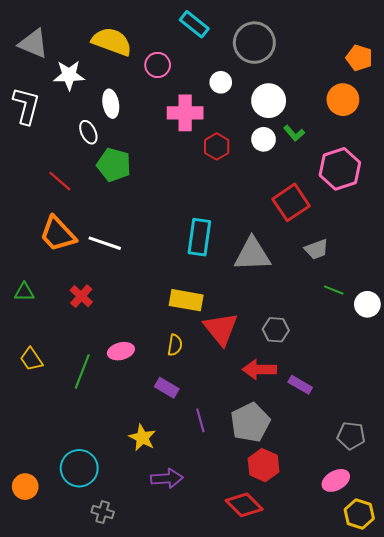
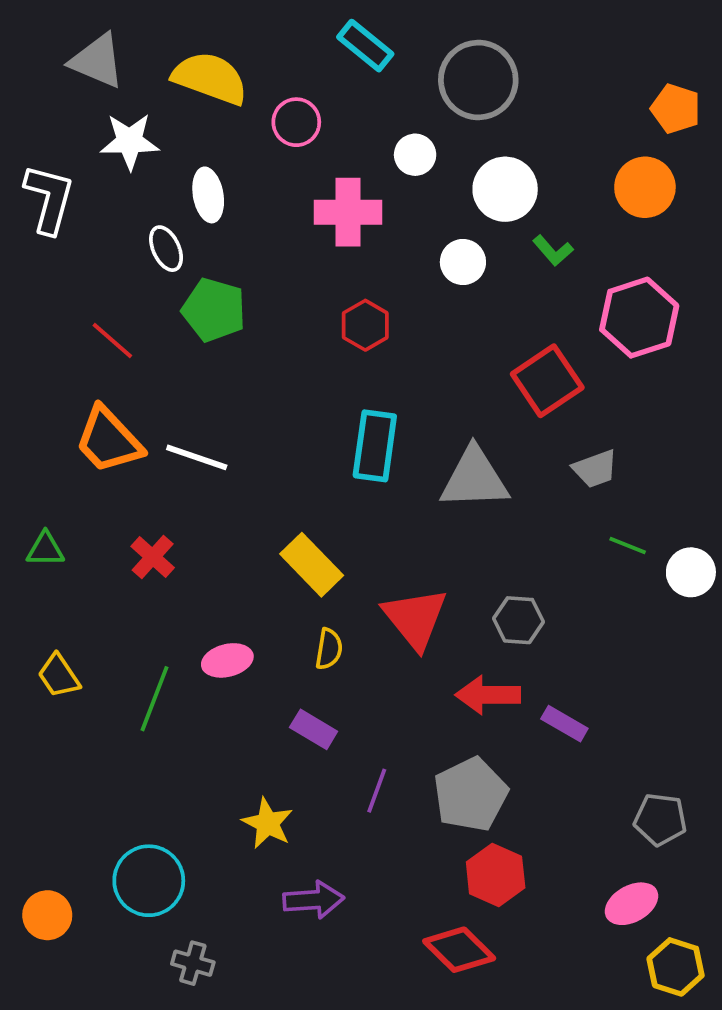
gray triangle: (33, 44) -> (97, 61), moved
white circle: (264, 139) -> (463, 262), moved
red hexagon: (217, 146) -> (365, 325), moved
yellow rectangle: (186, 300) -> (312, 565), moved, turned 36
purple line: (200, 420) -> (377, 791), turned 35

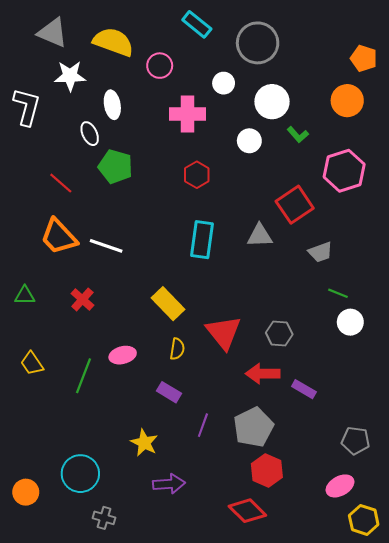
gray triangle: (474, 478) -> (260, 236), moved, size x0.7
white circle: (691, 572) -> (350, 322), moved

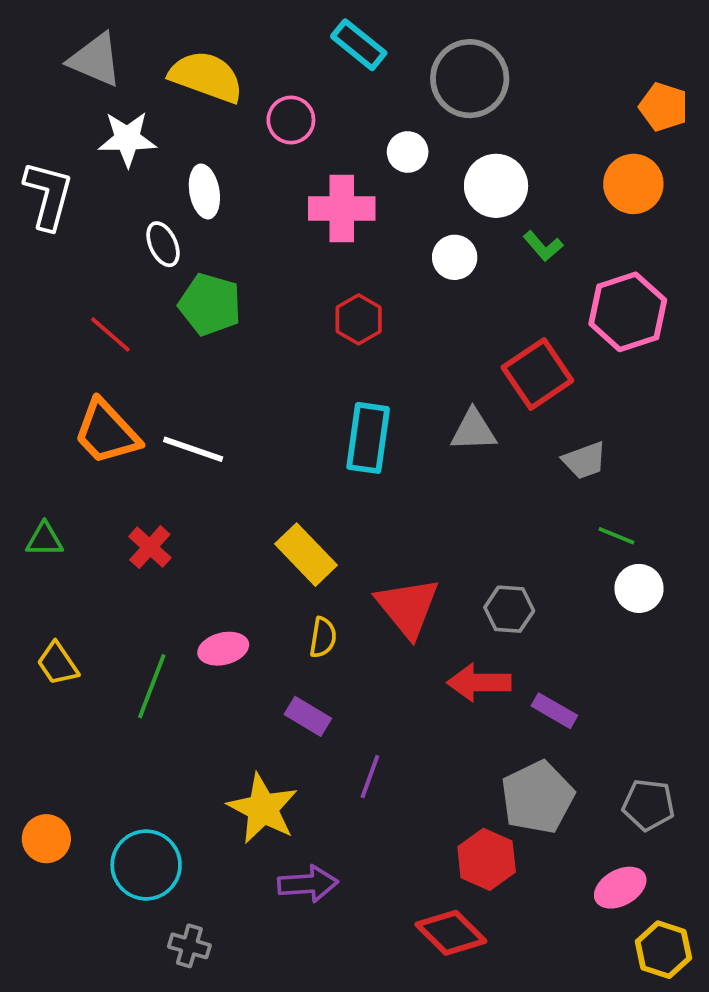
gray pentagon: (253, 427) -> (537, 797), moved
yellow star: (144, 443) -> (263, 809), size x1.4
orange circle: (26, 492) -> (46, 839), moved

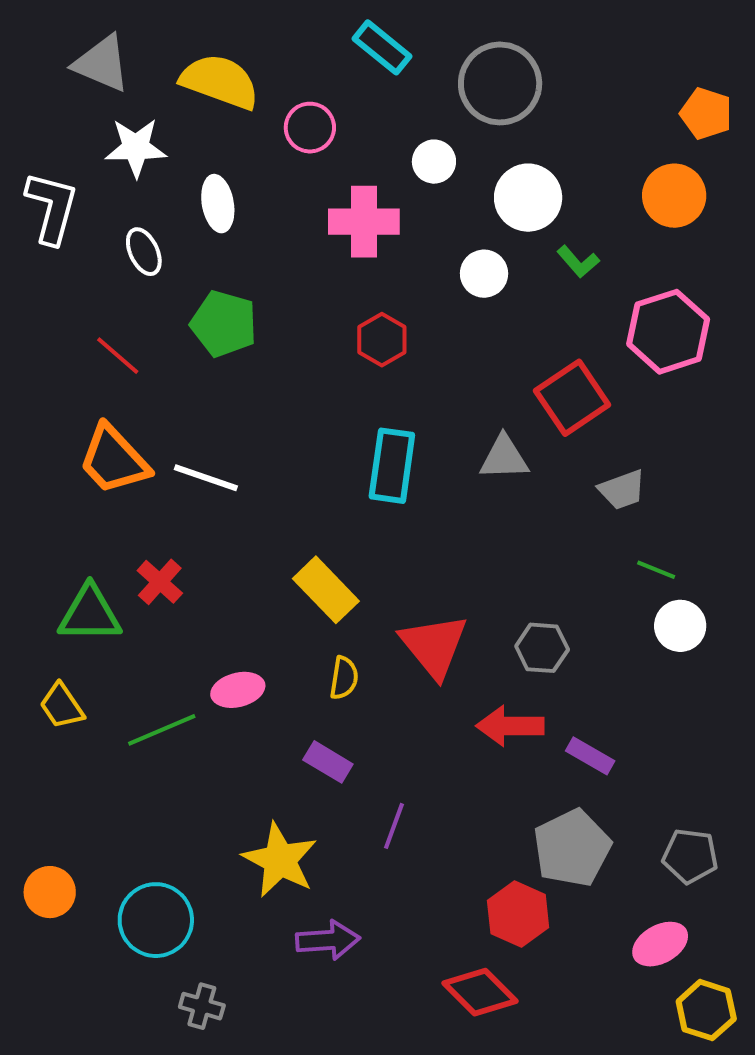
white ellipse: (163, 244) -> (144, 252), moved
green triangle: (44, 540) -> (90, 614), moved, size x1.6
green line: (152, 686) -> (162, 730), turned 46

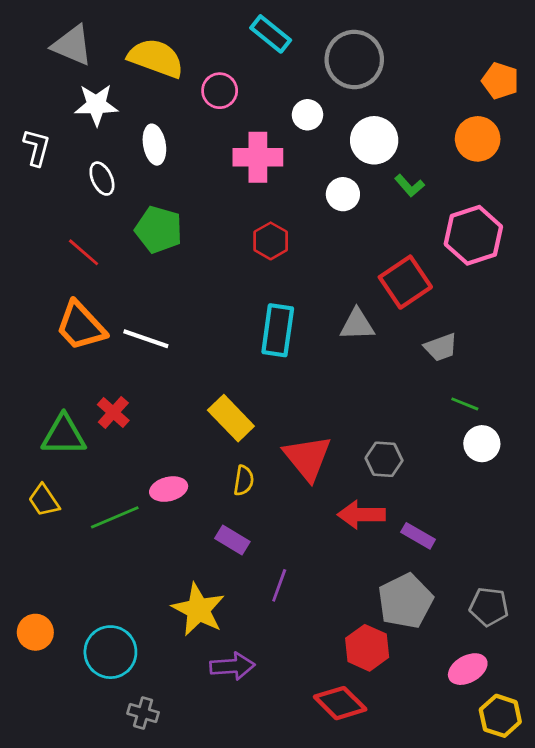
white L-shape: (52, 208) -> (37, 147), size x0.7

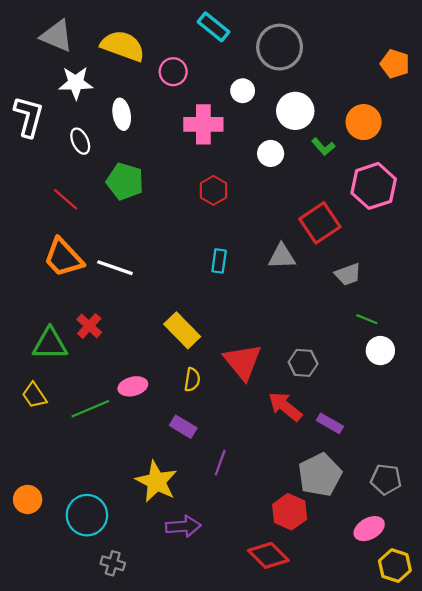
orange circle: (478, 139) -> (364, 122), moved
white L-shape: (37, 147) -> (29, 116), size x1.4
cyan rectangle: (278, 330) -> (219, 261), size x0.6
red arrow: (361, 515) -> (285, 407), turned 39

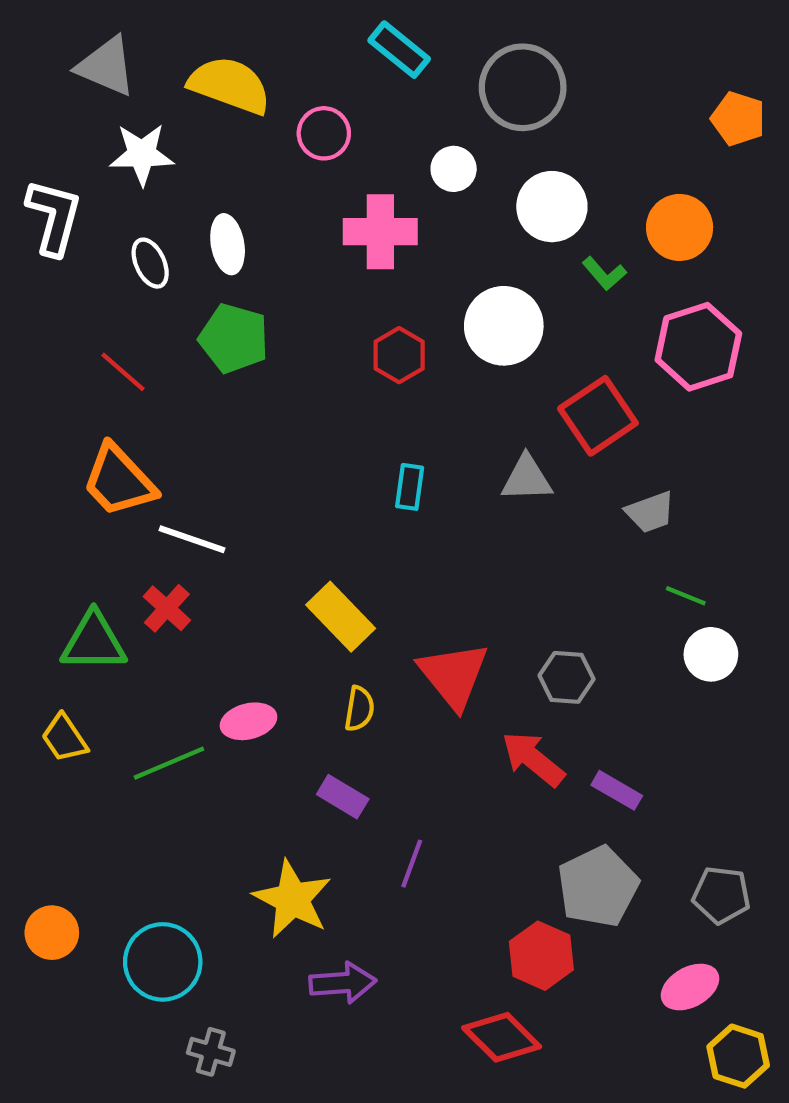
white ellipse: (122, 114) -> (228, 244), moved
white circle: (271, 153) -> (504, 326), moved, size x1.6
white line: (115, 268) -> (192, 539), moved

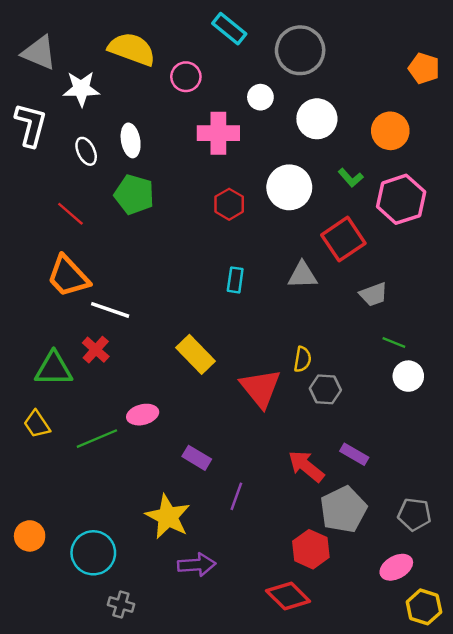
gray triangle: (106, 66) -> (39, 53), moved
green L-shape: (604, 274) -> (351, 178), moved
yellow semicircle: (359, 709) -> (303, 359), moved
red arrow: (533, 759) -> (306, 466), moved

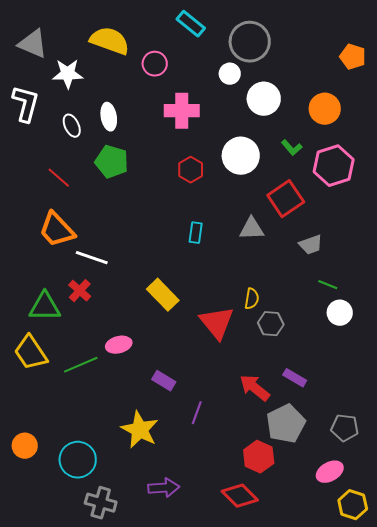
white circle: (260, 97) -> (230, 74), moved
yellow trapezoid: (37, 424) -> (31, 353), size x1.5
purple arrow: (197, 565) -> (164, 488), moved
gray cross: (121, 604) -> (101, 503), size x1.4

